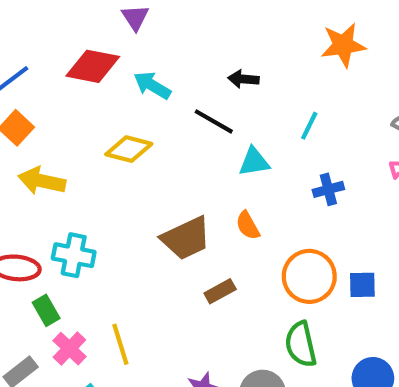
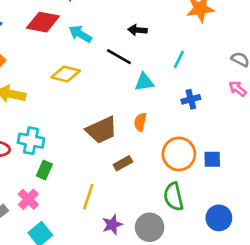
orange semicircle: (248, 225) -> (140, 122), turned 42
green rectangle: (46, 310) -> (44, 170), moved, turned 54
yellow line: (120, 344) -> (88, 197), moved, turned 35

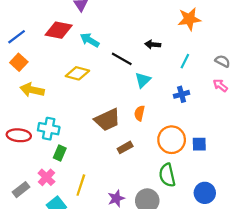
black arrow: (138, 30) -> (153, 45), moved
cyan line: (179, 59) -> (185, 61), moved
cyan triangle: (144, 82) -> (143, 80), turned -35
yellow line: (88, 197) -> (81, 185), moved

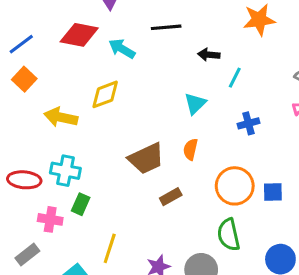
black line: (122, 59) -> (166, 27), moved, turned -35
cyan line: (185, 61) -> (235, 78), moved
yellow diamond: (77, 73) -> (105, 94), turned -35
yellow arrow: (32, 90) -> (61, 117), moved
pink cross: (46, 177) -> (50, 219), moved, turned -35

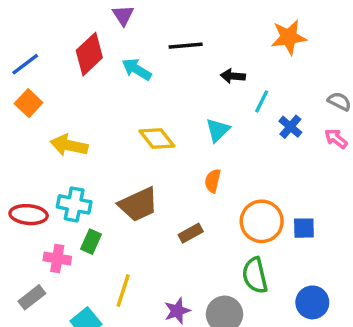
red diamond: (79, 35) -> (89, 54), turned -54
yellow diamond: (105, 94) -> (157, 139), moved, turned 72
blue cross: (248, 123) -> (290, 127), moved, turned -35
brown trapezoid: (146, 158) -> (138, 204), moved

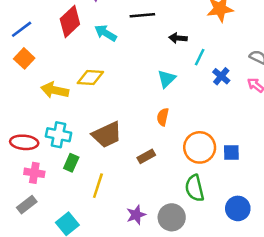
yellow diamond: (157, 139) -> (90, 77), moved, turned -48
pink cross: (57, 258) -> (34, 173), moved
yellow line: (123, 291) -> (98, 186), moved

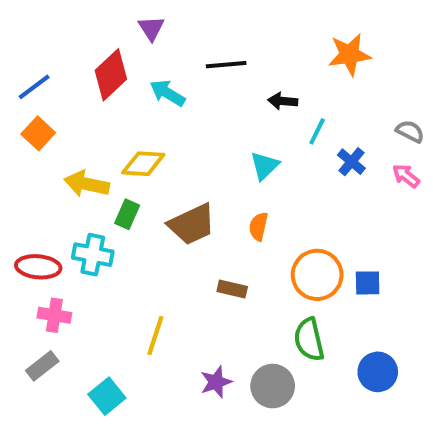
brown trapezoid: (107, 135) -> (192, 224), moved
brown rectangle: (146, 156) -> (232, 289), turned 42
green rectangle: (71, 163) -> (127, 214), moved

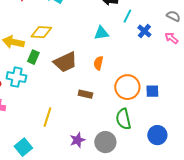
cyan triangle: (265, 166) -> (101, 33), turned 35

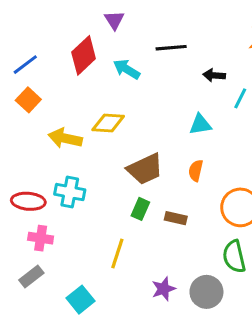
green rectangle: (33, 57) -> (140, 209), moved

